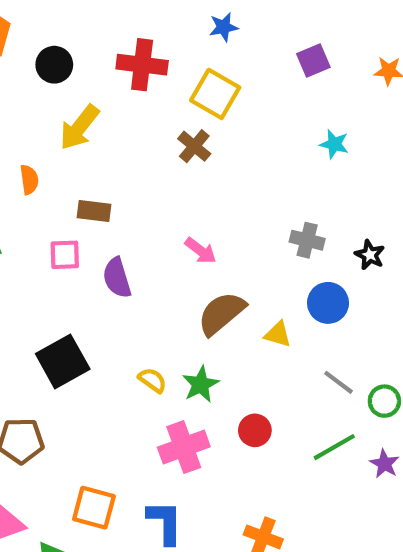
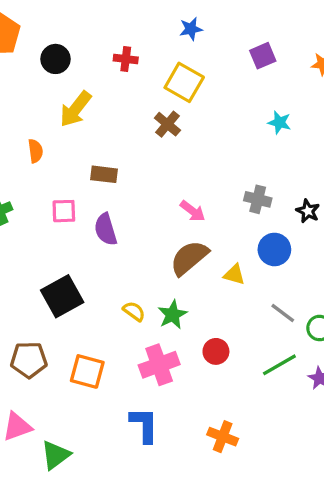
red cross: (142, 65) -> (126, 59), size x0.6
brown rectangle: (94, 211) -> (104, 174), moved
pink arrow: (201, 251) -> (193, 211), moved
orange square: (94, 508) -> (87, 371), moved

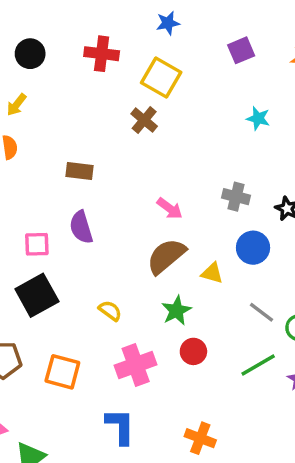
red cross: (126, 59) -> (102, 54), size x1.4
yellow arrow: (76, 109) -> (17, 105), moved, size x0.6
pink square: (64, 211) -> (37, 244), moved
green star: (172, 315) -> (176, 311), moved

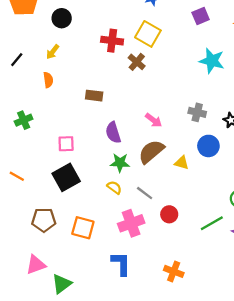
red cross: (102, 54) -> (112, 41), moved
cyan star: (258, 118) -> (212, 61), size x1.6
purple semicircle: (81, 227) -> (113, 133), moved
green star: (176, 311) -> (120, 163), moved, turned 30
gray line: (262, 312) -> (145, 193), moved

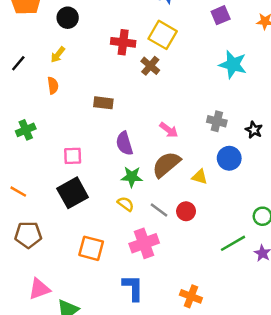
red circle: (169, 214) -> (186, 211), moved
brown pentagon: (44, 220) -> (28, 235), moved

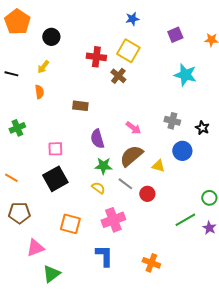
black line: (18, 63) -> (11, 74), turned 64
gray line: (159, 210) -> (125, 184), moved
pink triangle: (39, 289) -> (35, 248), moved

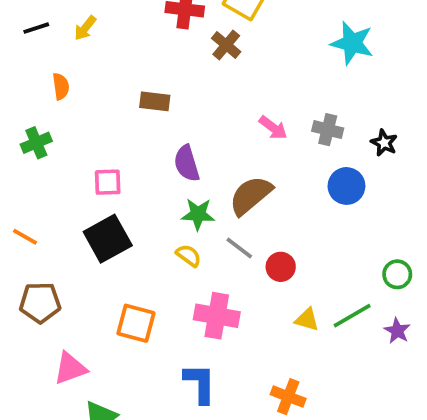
black line: (11, 74) -> (36, 28), moved, turned -32
orange semicircle: (39, 92) -> (61, 86), moved
pink arrow: (133, 128) -> (273, 128), moved
yellow triangle: (158, 166) -> (307, 319), moved
pink cross: (113, 220) -> (217, 316), turned 30

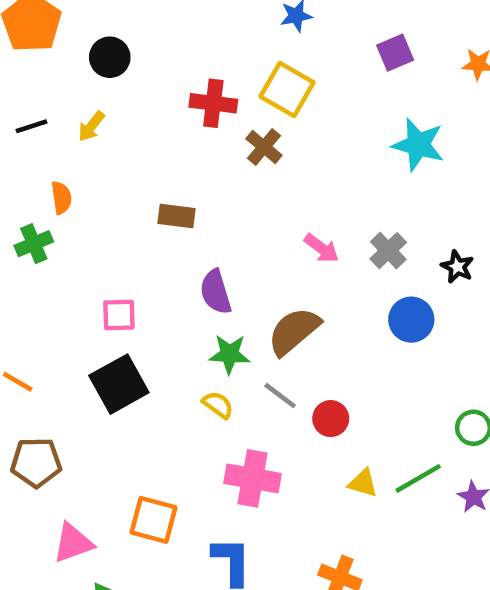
gray cross: (328, 130) -> (388, 251), turned 32
green cross: (36, 143) -> (34, 244), moved
orange square: (136, 323) -> (153, 520), moved

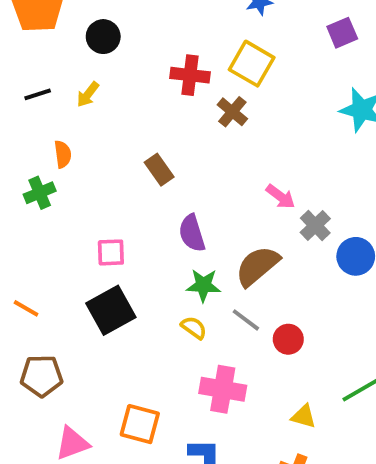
brown rectangle: (177, 216) -> (159, 170), turned 48
gray cross: (388, 251) -> (315, 225), moved
yellow triangle: (363, 483) -> (304, 416), moved

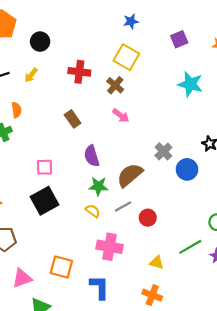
red cross: (190, 75) -> (79, 72), moved
pink arrow: (281, 197) -> (121, 116), moved
gray line: (246, 320) -> (123, 206), turned -66

